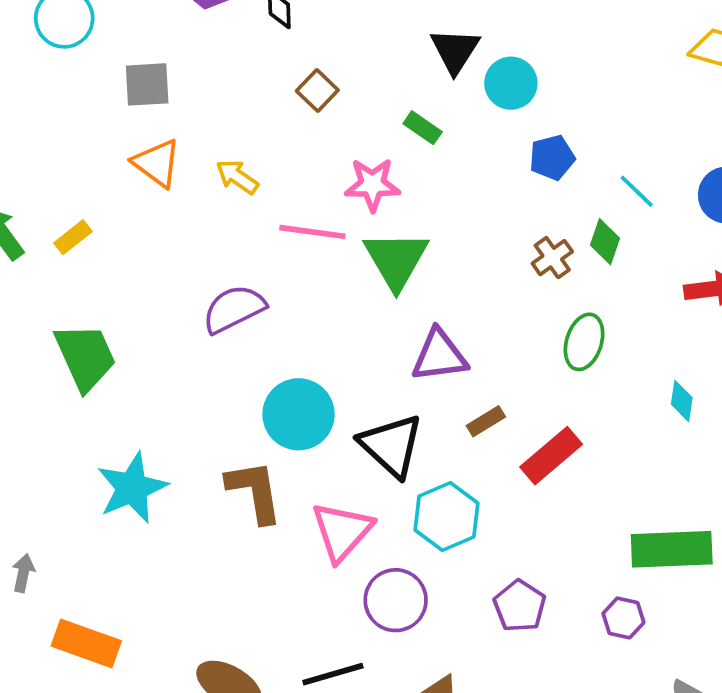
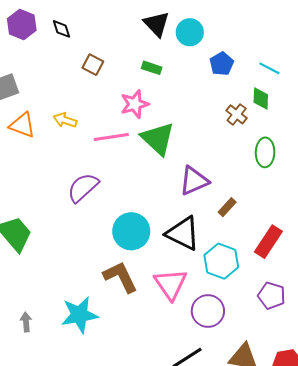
red rectangle: (551, 456) -> (268, 242), moved
cyan star: (132, 488) -> (80, 315), moved, turned 30
gray arrow: (23, 573) -> (26, 322), moved

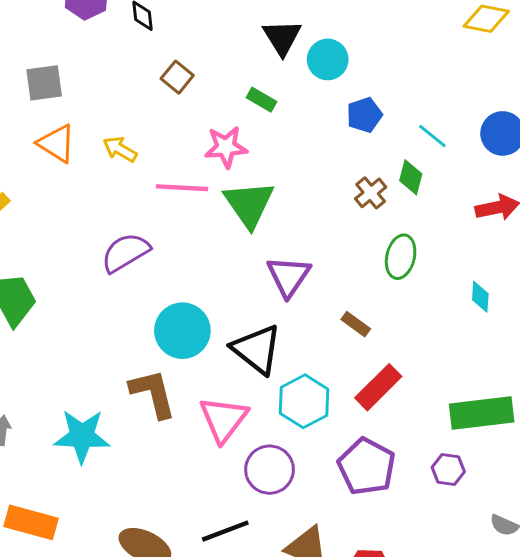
purple triangle: (194, 181) -> (289, 276), turned -44
brown rectangle: (227, 207) -> (356, 324), moved, turned 72
purple pentagon: (272, 296) -> (367, 467), size x1.4

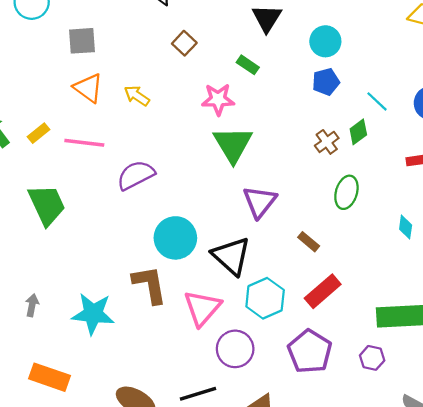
cyan circle: (328, 59) -> (325, 41), moved
green diamond: (411, 177) -> (358, 132), turned 35
pink line: (182, 188) -> (84, 143), moved

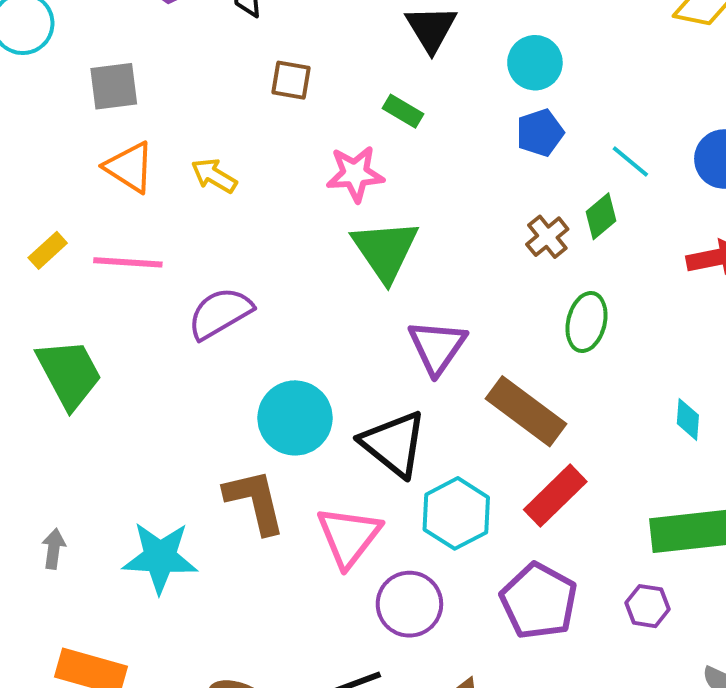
brown square: (184, 43) -> (291, 80), turned -30
cyan diamond: (406, 227) -> (688, 419), moved
brown rectangle: (309, 242) -> (526, 411), size x2.0

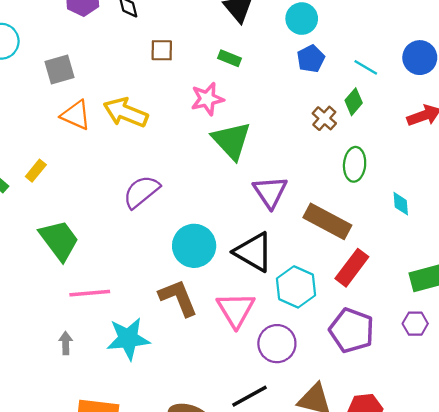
yellow arrow: (214, 176) -> (126, 112), size x1.6
pink line: (128, 262) -> (90, 293), moved
cyan diamond: (688, 419) -> (401, 204), moved

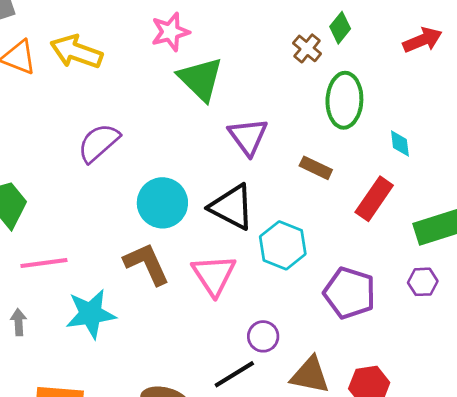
green ellipse: (355, 164) -> (344, 100), size x1.4
brown rectangle: (327, 221) -> (316, 168), size x0.6
red rectangle: (352, 268) -> (374, 199), moved
purple circle: (277, 344) -> (263, 336), moved, size x0.7

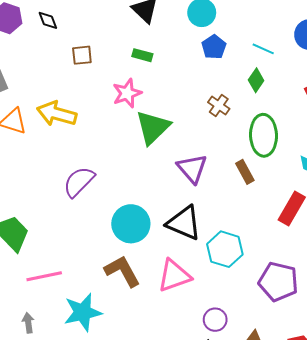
brown cross: (307, 48) -> (219, 106), moved
green triangle: (201, 79) -> (153, 127), turned 36
brown rectangle: (316, 168) -> (245, 172), moved, turned 40
pink triangle: (214, 275) -> (174, 276), turned 48

